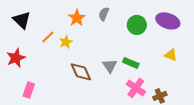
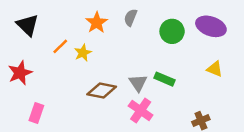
brown diamond: (81, 72) -> (102, 90), turned -55
pink cross: (136, 88) -> (141, 111), moved

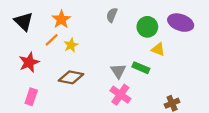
orange star: (97, 23) -> (61, 19), moved
yellow triangle: (215, 69) -> (158, 49), moved
red star: (20, 73) -> (29, 62), moved
brown diamond: (102, 90) -> (71, 77), moved

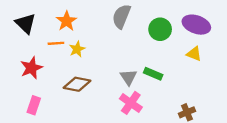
gray semicircle: (112, 15) -> (121, 16), size x1.5
orange line: (52, 40) -> (56, 43), turned 40
yellow triangle: (158, 49) -> (194, 54), moved

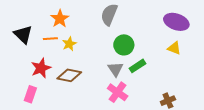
black triangle: (26, 23) -> (23, 34), moved
green circle: (160, 29) -> (124, 45), moved
red star: (31, 68) -> (41, 68), moved
green rectangle: (153, 74) -> (138, 66), turned -56

